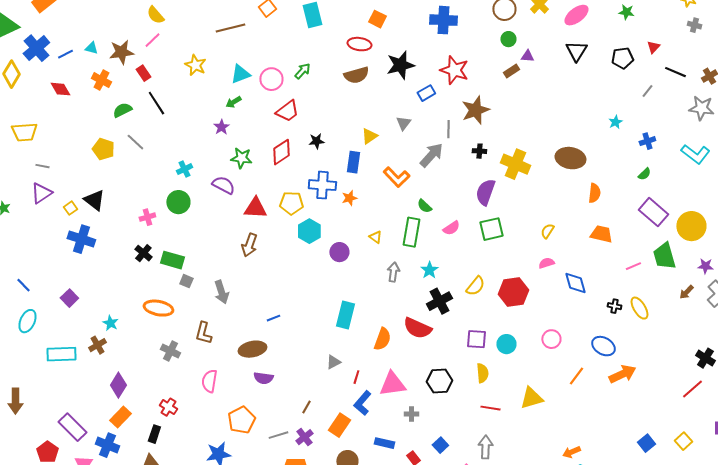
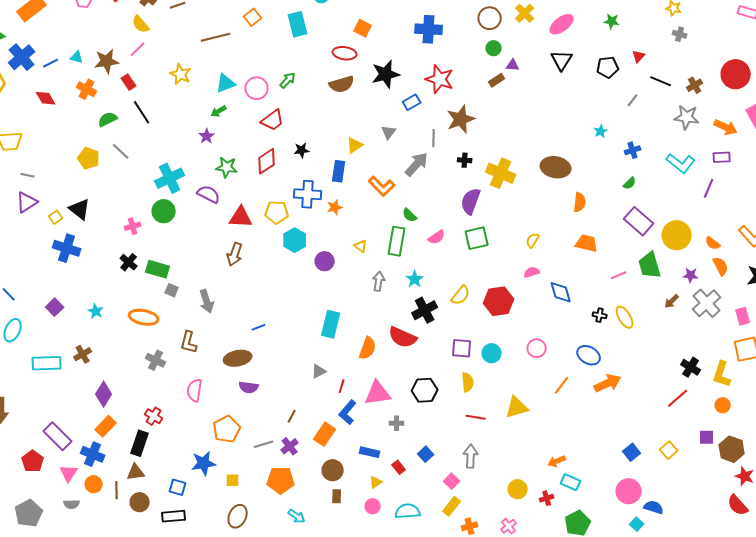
cyan cross: (184, 169) -> (170, 178), size x1.8
cyan star: (110, 323) -> (96, 311), moved
black rectangle: (154, 434) -> (140, 443), size x1.4

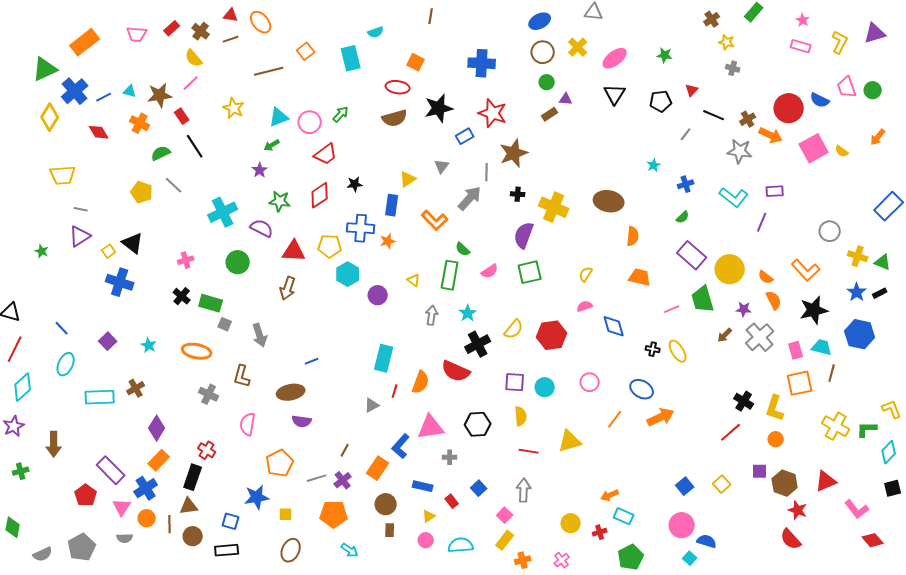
orange arrow: (726, 127) -> (771, 135), moved
green circle: (164, 211) -> (238, 262), moved
red line: (342, 386) -> (395, 391), moved
blue cross: (93, 454) -> (146, 488), turned 35

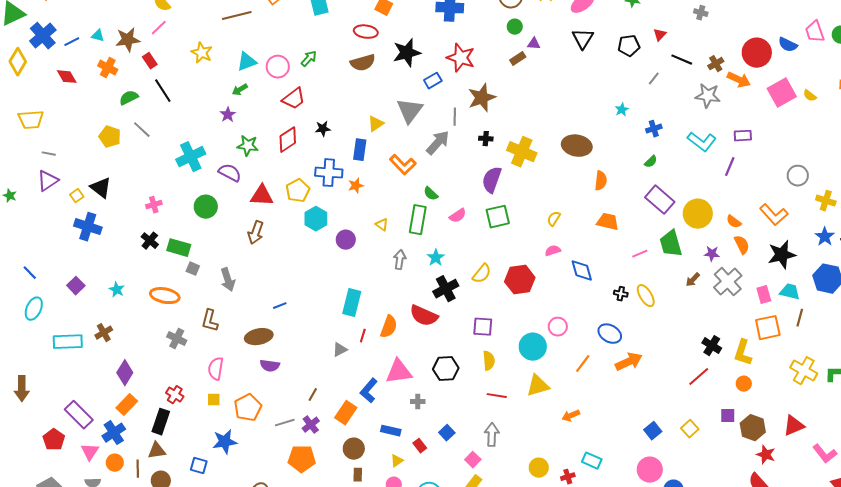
gray triangle: (442, 166) -> (410, 111), size x1.8
yellow pentagon: (330, 246) -> (298, 191), turned -30
cyan circle: (545, 387) -> (533, 347), moved, size x1.4
orange arrow: (610, 495) -> (571, 416), moved
yellow square: (286, 514) -> (214, 400), moved

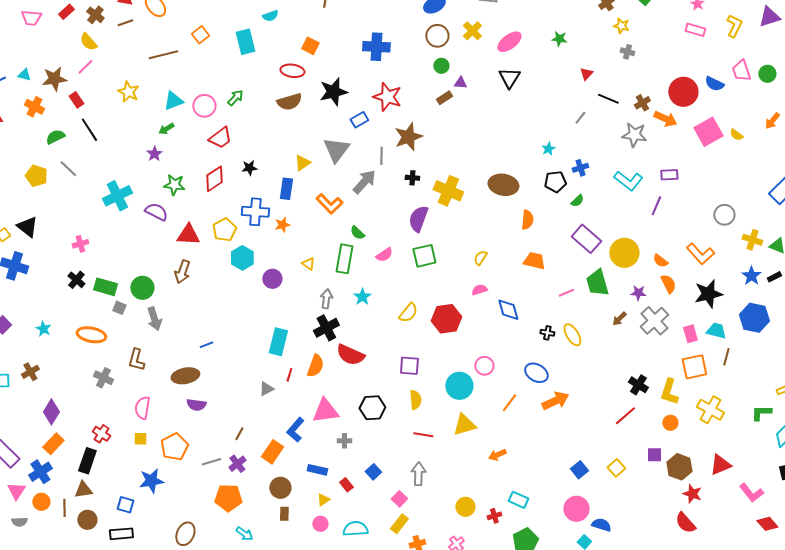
black pentagon: (629, 46) -> (555, 182), moved
green circle: (206, 207) -> (142, 288), moved
black cross: (446, 289) -> (326, 328), moved
yellow cross: (804, 371) -> (710, 410), moved

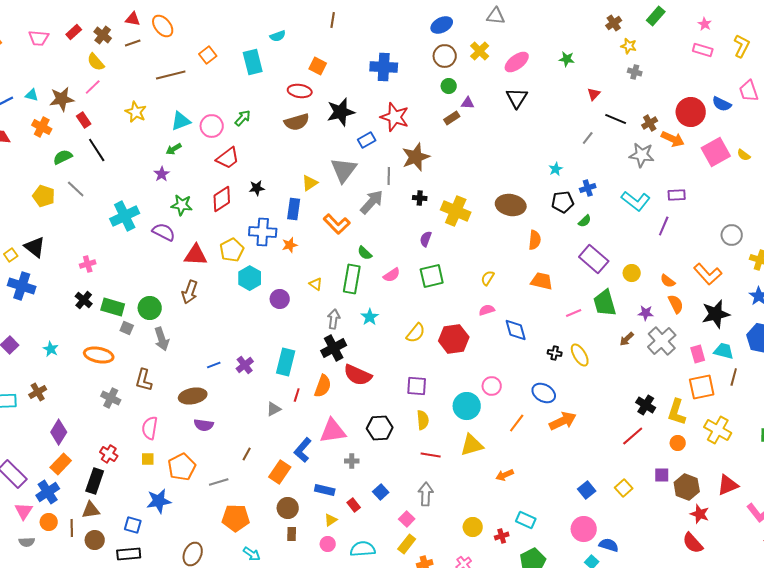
purple semicircle: (418, 219) -> (426, 239), size x0.6
yellow circle: (624, 253) -> (632, 273), size x0.6
purple cross: (237, 464) -> (245, 365), moved

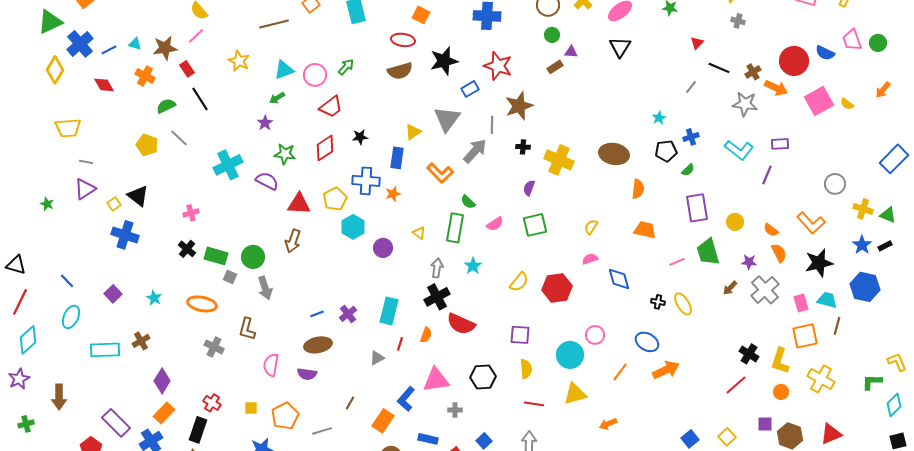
purple rectangle: (594, 259) -> (697, 208), turned 40
orange semicircle: (323, 386) -> (426, 335), size x0.7
brown ellipse: (193, 396) -> (318, 345), moved
pink semicircle: (150, 428) -> (271, 365), moved

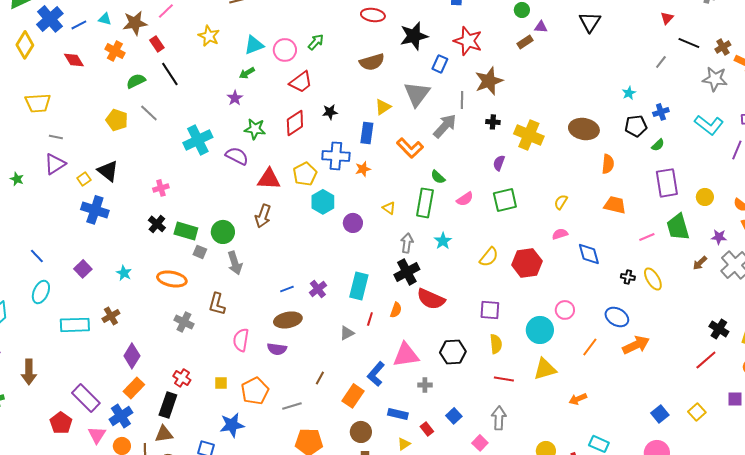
brown semicircle: (400, 71) -> (372, 62), moved
blue rectangle: (470, 89) -> (440, 64), turned -36

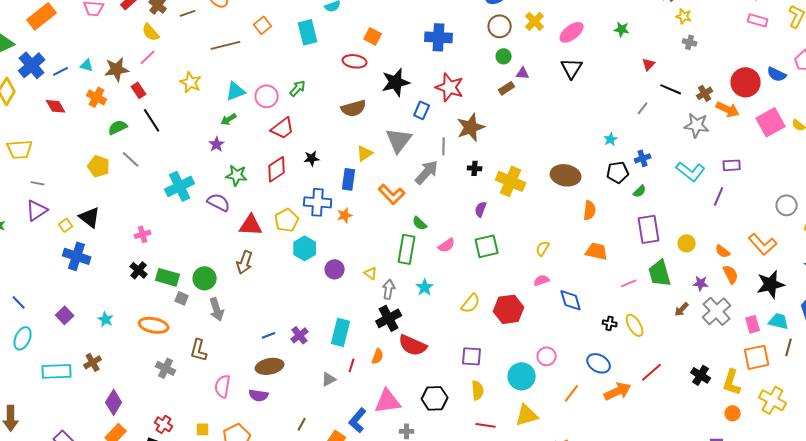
yellow triangle: (389, 208) -> (371, 273), moved
red line: (706, 360) -> (652, 372), moved

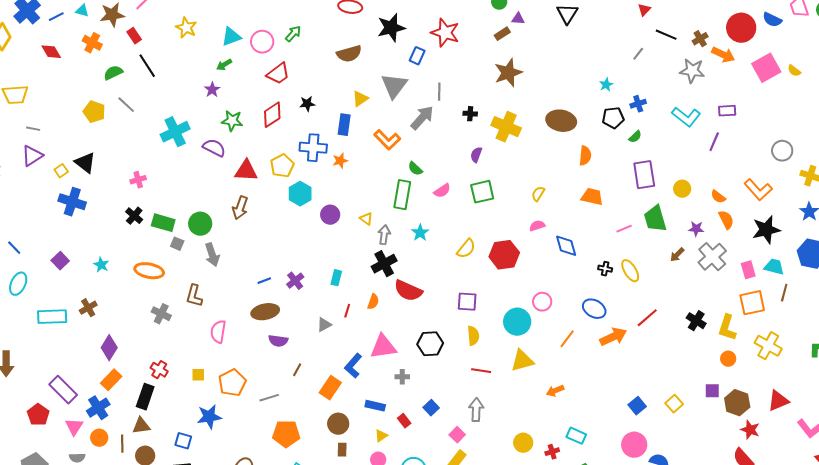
brown star: (471, 127) -> (508, 73), moved
cyan rectangle: (341, 332) -> (336, 278), size x0.6
purple semicircle: (259, 395) -> (278, 341), moved

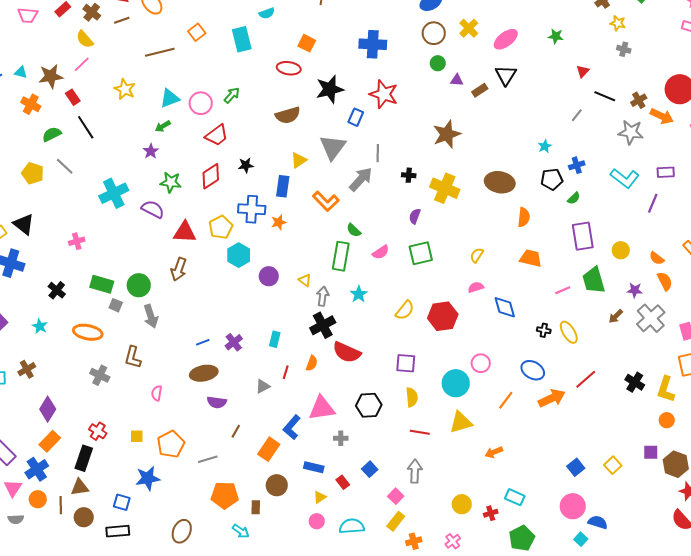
brown rectangle: (502, 34) -> (480, 90), moved
black cross: (134, 216) -> (57, 290), moved
pink semicircle: (218, 332) -> (157, 393), size x0.7
brown rectangle: (342, 450) -> (256, 507), moved

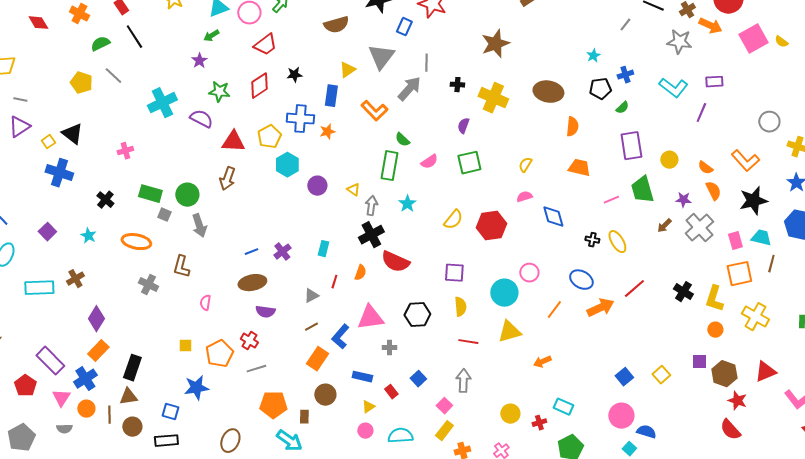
red cross: (98, 431) -> (249, 341), moved
brown line: (236, 431) -> (311, 327), moved, turned 32
cyan arrow: (241, 531) -> (289, 441), size x1.5

